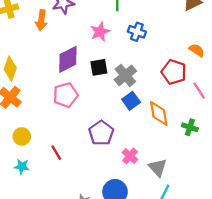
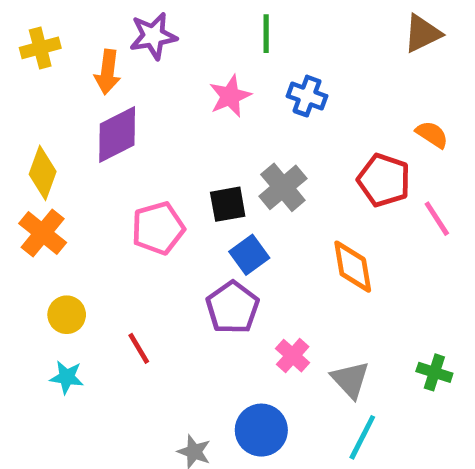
purple diamond: (68, 59) -> (117, 134), moved
black square: (99, 67) -> (228, 204), moved
blue square: (131, 101) -> (249, 255), moved
green cross: (190, 127) -> (434, 372), moved

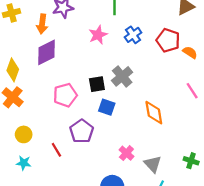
blue cross: (307, 96) -> (133, 35), turned 35
red pentagon: (384, 180) -> (168, 40), moved
blue square: (249, 255) -> (107, 107), turned -35
purple pentagon: (233, 308) -> (82, 131), moved

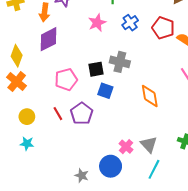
gray cross: (122, 76) -> (120, 62), turned -36
red line: (56, 150) -> (58, 114), moved
pink cross: (126, 153) -> (126, 147), moved

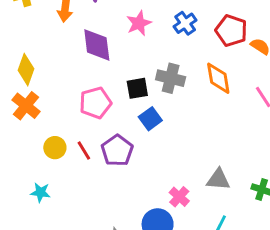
purple diamond: (49, 39) -> (97, 45), moved, turned -70
blue square: (105, 91) -> (150, 119), turned 35
orange diamond: (150, 96) -> (218, 78), moved
yellow circle: (27, 117) -> (55, 148), moved
gray triangle: (149, 145) -> (218, 179), moved, turned -42

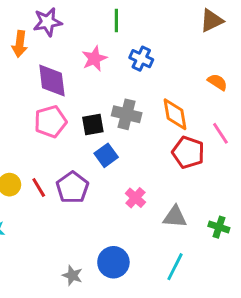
blue cross: (185, 23) -> (141, 59), turned -30
red pentagon: (231, 31) -> (188, 152), moved
pink pentagon: (95, 103) -> (50, 122), moved
pink cross: (179, 197) -> (135, 198), moved

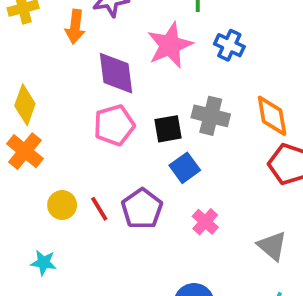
pink star: (94, 59) -> (170, 45), size x1.4
pink cross: (135, 198) -> (205, 222), moved
gray triangle: (175, 217) -> (272, 246), turned 35

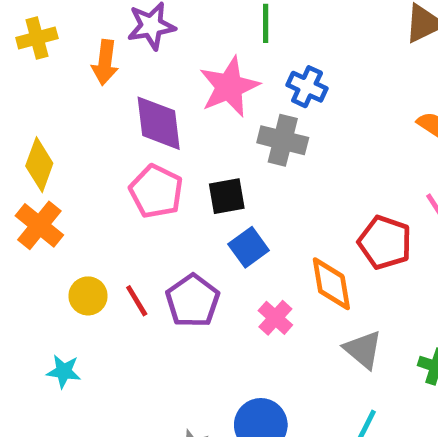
gray cross: (211, 116) -> (283, 140), moved
orange diamond: (272, 116) -> (331, 284), moved
pink pentagon: (114, 125) -> (156, 191), turned -30

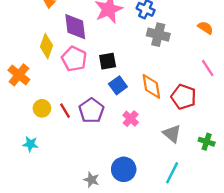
gray cross: (283, 140) -> (158, 35), moved
yellow diamond: (39, 165) -> (47, 46), moved
red pentagon: (385, 242) -> (184, 97), moved
orange diamond: (331, 284) -> (151, 86), moved

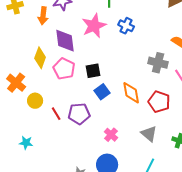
gray cross: (158, 35) -> (158, 63), moved
yellow circle: (42, 108) -> (35, 101), moved
purple pentagon: (91, 111) -> (79, 114), turned 30
pink cross: (131, 119) -> (111, 135), moved

